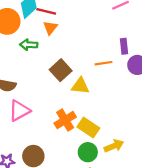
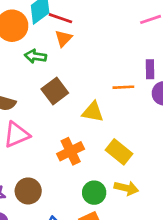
brown square: (61, 70) -> (55, 91), moved
yellow rectangle: (88, 128) -> (119, 152), moved
yellow arrow: (114, 146) -> (126, 188), turned 30

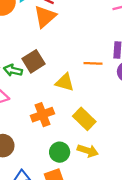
orange triangle: (63, 38) -> (45, 17), size x1.5
green arrow: (35, 56) -> (13, 70), moved

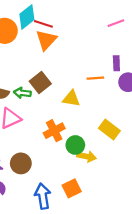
yellow rectangle: (84, 119) -> (109, 130), moved
yellow arrow: (88, 151) -> (87, 156), moved
green circle: (60, 152) -> (75, 145), moved

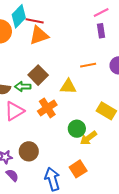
orange triangle: (46, 40) -> (39, 35), turned 35
purple rectangle: (116, 63) -> (101, 31), moved
orange cross: (54, 131) -> (47, 108), moved
yellow arrow: (87, 156) -> (88, 138), turned 138

